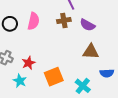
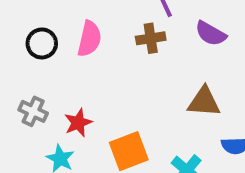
purple semicircle: (87, 25) -> (211, 34), moved

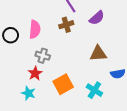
purple semicircle: (211, 34) -> (97, 18), turned -63
gray cross: (33, 111) -> (43, 56), moved

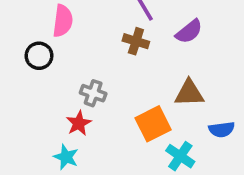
brown cross: (66, 25) -> (136, 41), turned 32
pink semicircle: (35, 29) -> (63, 21), moved
orange square: (63, 84) -> (153, 124), moved

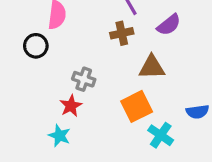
brown cross: (136, 41) -> (122, 33), turned -30
brown triangle: (189, 93) -> (152, 67), moved

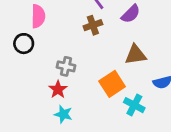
brown triangle: (152, 67) -> (136, 55), moved
cyan star: (59, 136) -> (63, 114), moved

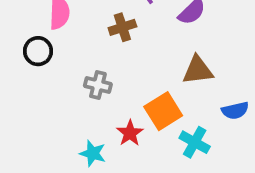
brown cross: (93, 25) -> (122, 27), moved
red star: (58, 89) -> (130, 133), moved

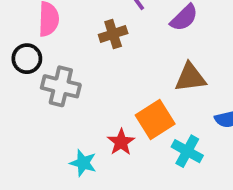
gray cross: (98, 85) -> (61, 86), moved, size x1.4

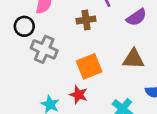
orange square: (155, 119) -> (89, 66), moved
red star: (121, 142) -> (79, 95), turned -30

